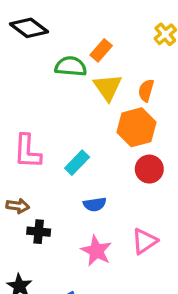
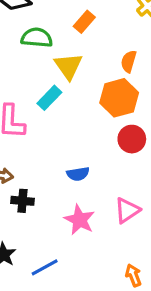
green semicircle: (71, 66) -> (37, 38), moved
yellow triangle: (108, 87) -> (68, 66), moved
cyan rectangle: (77, 163) -> (49, 98), moved

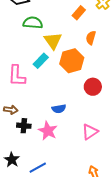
orange rectangle: (84, 22) -> (79, 13), moved
orange hexagon: (119, 98) -> (72, 61), moved
pink star: (80, 220) -> (48, 131), moved

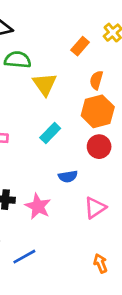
cyan rectangle: (41, 61) -> (50, 133), moved
orange hexagon: (72, 61) -> (98, 111), moved
blue semicircle: (59, 109) -> (68, 176), moved

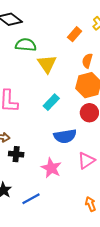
blue semicircle: (68, 176) -> (65, 136), size x1.5
pink star: (38, 206) -> (51, 168), moved

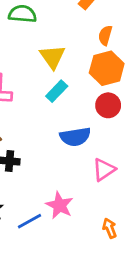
yellow triangle: (47, 64) -> (52, 57), moved
pink star: (51, 168) -> (60, 205), moved

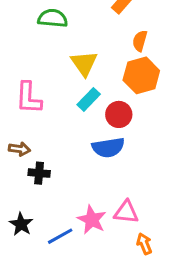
red circle: (108, 105) -> (119, 114), moved
pink triangle: (104, 170) -> (126, 212), moved, turned 40

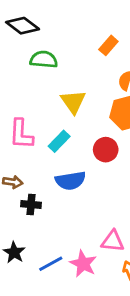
cyan rectangle: (89, 99) -> (59, 141), moved
blue semicircle: (108, 148) -> (70, 181), moved
pink star: (92, 220) -> (83, 264), moved

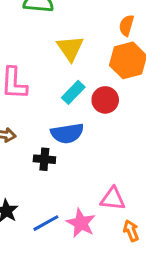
cyan rectangle: (59, 141) -> (73, 92), moved
black cross: (31, 205) -> (44, 159), moved

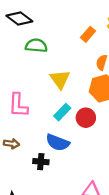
blue semicircle: (67, 133) -> (58, 142), turned 30

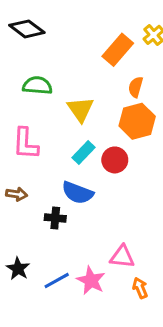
orange rectangle: (88, 34) -> (118, 50), size x1.5
green semicircle: (36, 46) -> (37, 86), moved

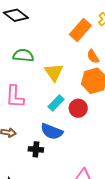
orange semicircle: (136, 87) -> (93, 56), turned -48

